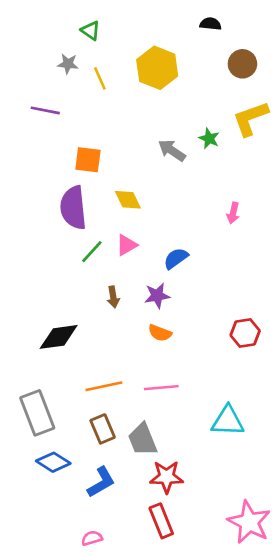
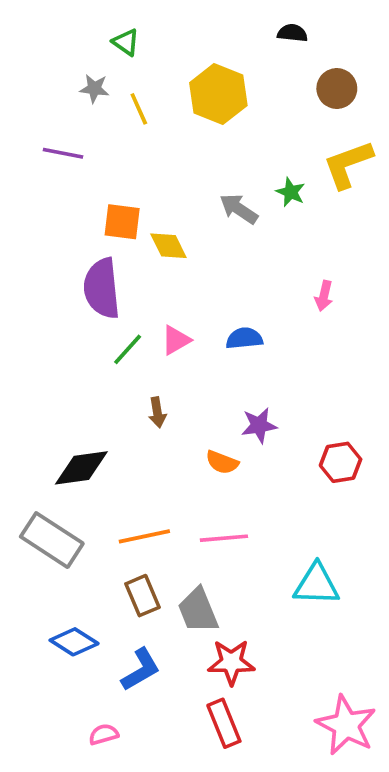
yellow diamond: (128, 200) -> (168, 246), moved
blue semicircle: (176, 258) -> (244, 338), moved, turned 30
purple star: (157, 296) -> (259, 425), moved
gray rectangle: (37, 413) -> (52, 540), moved, turned -36
pink semicircle: (92, 538) -> (104, 734), moved

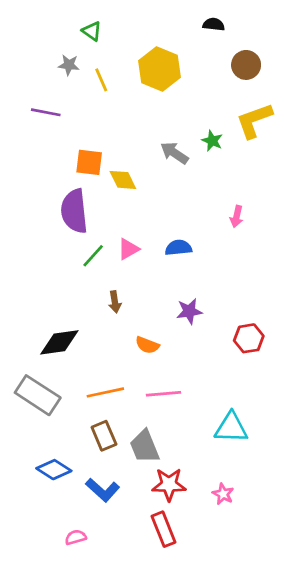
orange semicircle: (222, 462) -> (147, 345), moved
blue L-shape: (141, 670) -> (103, 490), turned 72
pink star: (346, 725) -> (223, 494), moved, size x0.5

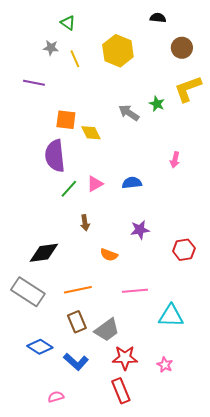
pink line: (164, 394) -> (135, 291), moved
gray trapezoid: (145, 447) -> (107, 330), turned -104

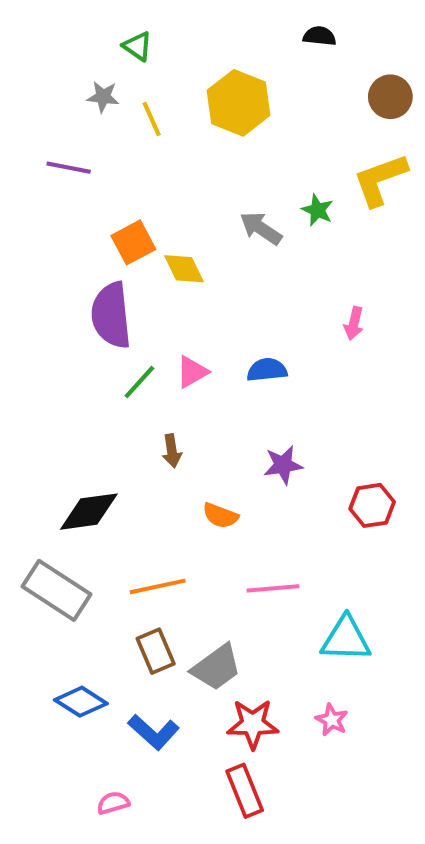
brown circle: (182, 48) -> (390, 97), moved
orange square: (66, 120) -> (133, 242), turned -35
pink star: (165, 365) -> (332, 720), moved

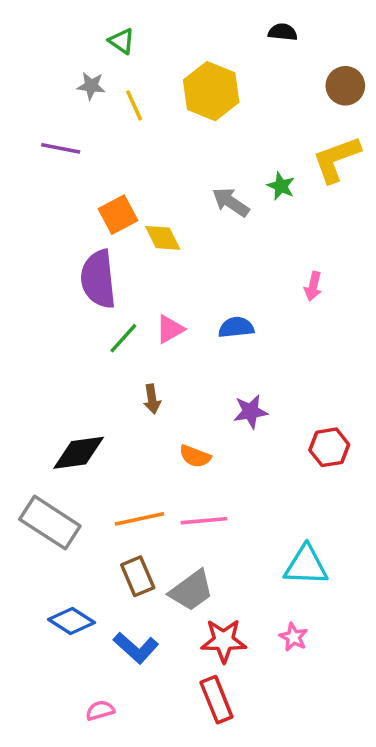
pink line: (273, 588) -> (204, 521), moved

